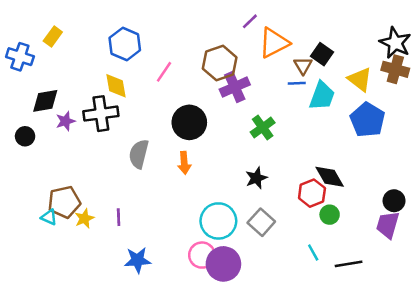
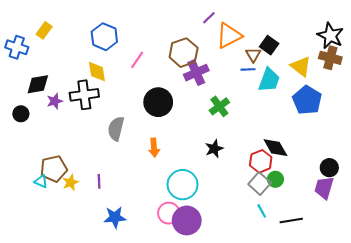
orange arrow: (184, 163) -> (154, 148), moved
gray square: (261, 222) -> (260, 184), moved

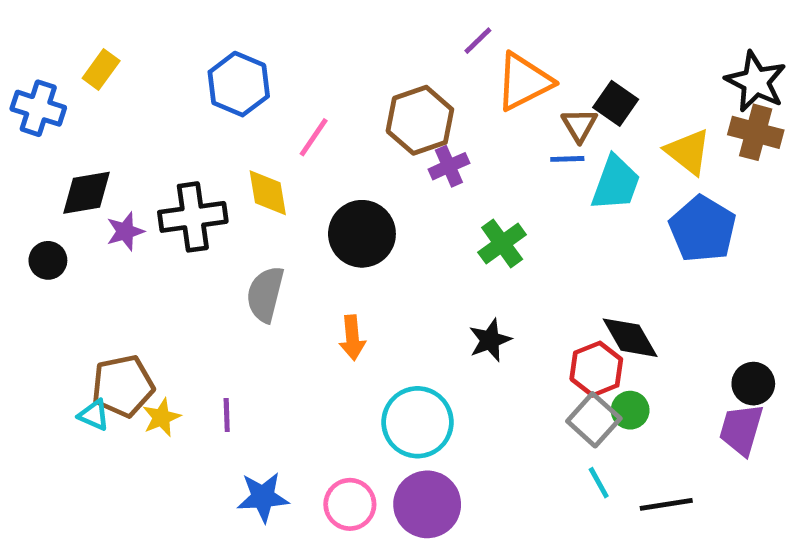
yellow diamond: (97, 72) -> (268, 193), moved
purple cross: (196, 73) -> (449, 166), size x0.7
pink circle: (169, 213) -> (350, 504), moved

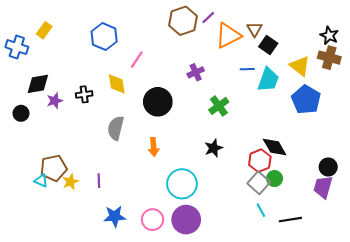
black star: (756, 82) -> (329, 35), size x0.7
brown hexagon: (420, 120) -> (183, 21), moved
brown triangle: (579, 125) -> (255, 29), moved
black cross: (193, 217) -> (84, 94), size x0.6

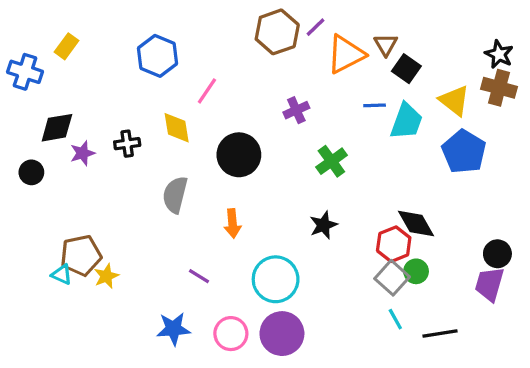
purple line: (99, 181) -> (199, 276), moved, turned -56

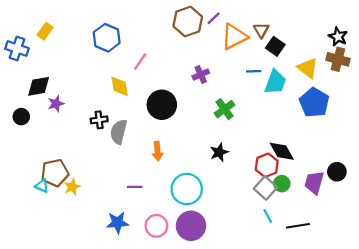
black cross: (127, 144) -> (99, 120), moved
purple line: (199, 276) -> (135, 187), turned -32
purple trapezoid: (489, 284) -> (314, 183), moved

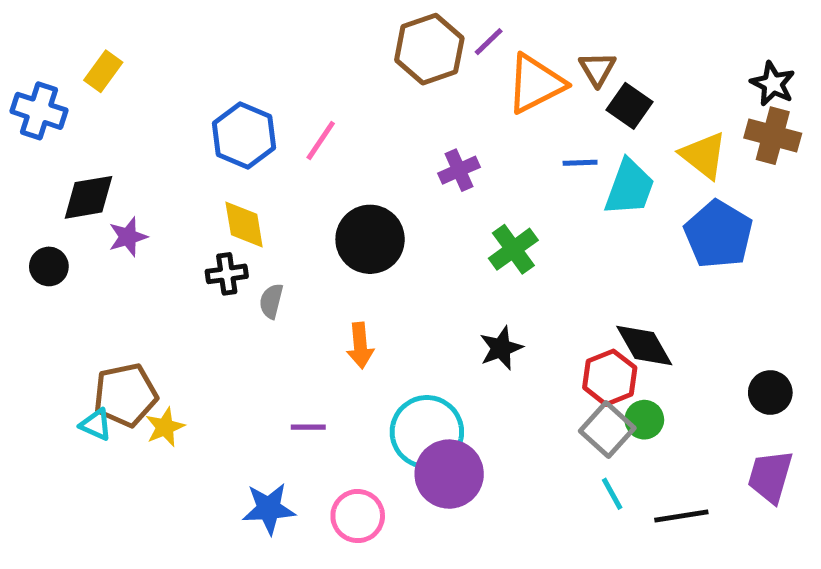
blue hexagon: (107, 38) -> (244, 136), moved
yellow diamond: (120, 86) -> (244, 224), moved
gray semicircle: (119, 132) -> (271, 301), size x0.6
purple trapezoid: (314, 183) -> (770, 476), moved
purple circle: (191, 226) -> (449, 474), moved

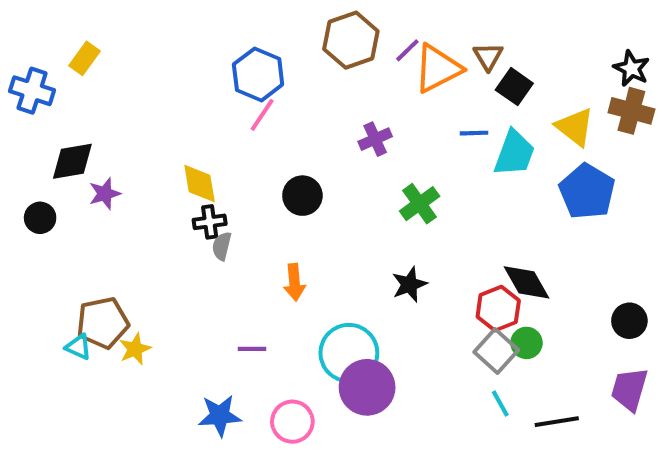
purple line: (489, 42) -> (407, 50), moved
blue hexagon: (244, 136) -> (258, 74), moved
black circle: (370, 239) -> (302, 196), size x0.7
black cross: (227, 274) -> (210, 222), moved

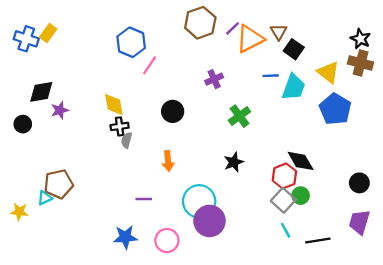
blue hexagon: (258, 74) -> (131, 42), moved
blue cross: (32, 91) -> (26, 39), moved
cyan triangle: (78, 347) -> (45, 198), turned -49
yellow star: (135, 349) -> (19, 212), moved, turned 30

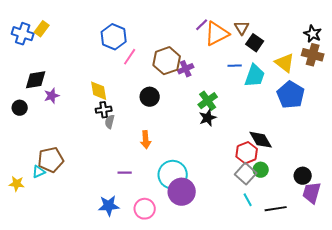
brown hexagon: (200, 23) -> (167, 61), moved
black star: (234, 162) -> (208, 118), moved
black circle: (359, 183) -> (303, 176), moved

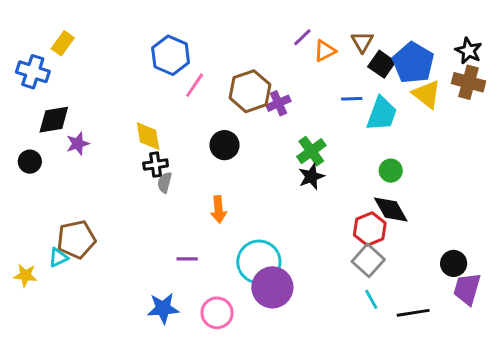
blue cross: (23, 34) -> (33, 72), moved
orange triangle: (217, 34) -> (325, 51), size x0.6
blue pentagon: (291, 95) -> (413, 63), moved
green circle: (261, 170) -> (391, 171), moved

